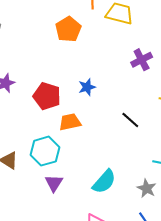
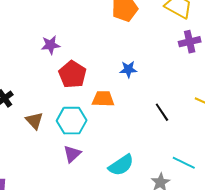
purple cross: (142, 60) -> (190, 42), moved
red pentagon: (47, 96) -> (72, 74), moved

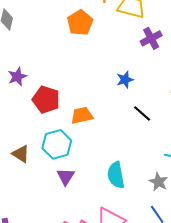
blue star: (128, 69) -> (125, 80), moved
cyan semicircle: (121, 165) -> (116, 175), turned 128

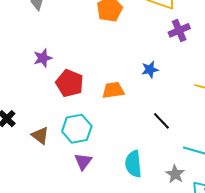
black line: (142, 114) -> (161, 121), moved
orange trapezoid: (82, 115) -> (113, 90), moved

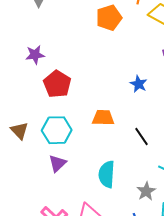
blue star: (150, 70) -> (139, 84), turned 30
orange trapezoid: (113, 90) -> (103, 118), moved

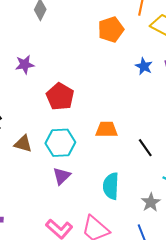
purple star: (35, 55) -> (25, 65), moved
blue star: (139, 84) -> (144, 66), moved
brown triangle: (19, 131) -> (23, 144), turned -30

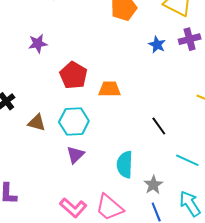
orange trapezoid: (107, 129) -> (110, 89), moved
gray star: (151, 202) -> (153, 185), moved

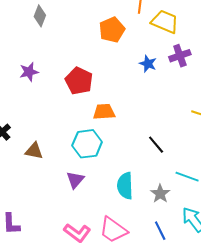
red pentagon: (73, 75) -> (79, 81), moved
cyan hexagon: (74, 121) -> (87, 144), moved
gray star: (153, 185) -> (160, 194), moved

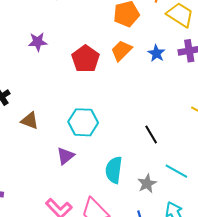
orange trapezoid: (104, 112) -> (121, 51), moved, turned -50

